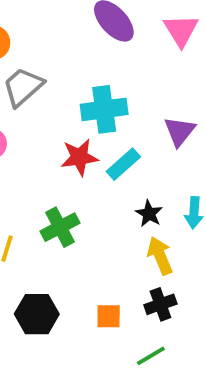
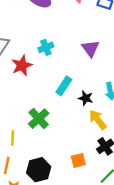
cyan cross: (104, 109) -> (46, 47), size x0.6
red star: (79, 157) -> (22, 65), moved
cyan rectangle: (123, 164) -> (64, 86), moved

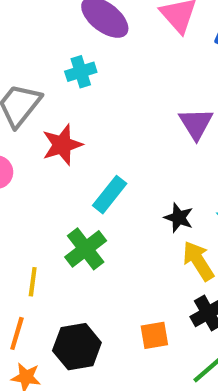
cyan cross: (46, 47) -> (81, 72), moved
cyan rectangle: (64, 86) -> (110, 195), moved

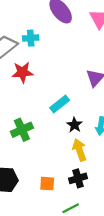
cyan cross: (81, 72) -> (31, 38), moved
cyan rectangle: (110, 195) -> (60, 104), moved

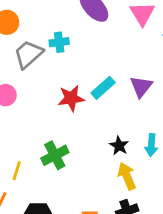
red star: (23, 72) -> (71, 98), moved
cyan rectangle: (60, 104) -> (103, 88), moved

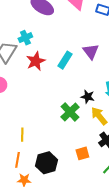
red star: (71, 98) -> (36, 61), moved
green cross: (55, 155) -> (70, 112), moved

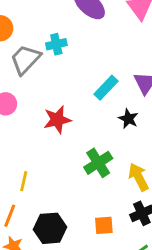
red star: (36, 61) -> (57, 120), moved
black star: (88, 97) -> (128, 119), moved

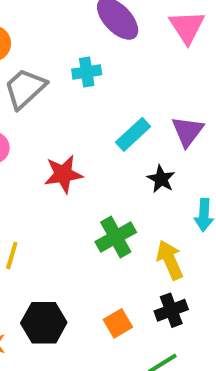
cyan cross: (56, 44) -> (87, 72), moved
orange square: (104, 225) -> (118, 323), turned -30

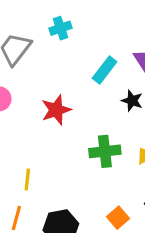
green cross: (116, 237) -> (105, 151), turned 32

